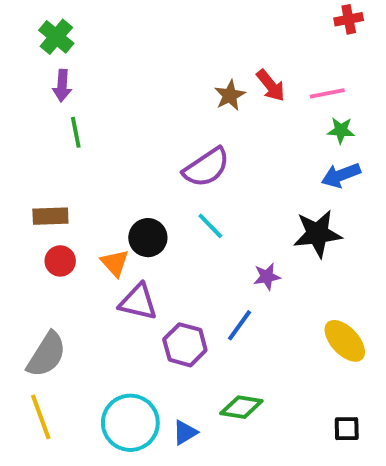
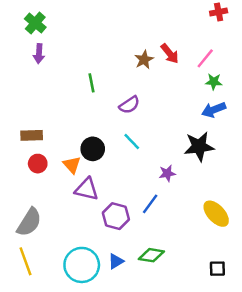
pink line: (327, 93) -> (205, 58), turned -40
green line: (76, 132) -> (91, 83), moved
purple semicircle: (206, 167) -> (129, 105), size x0.7
blue triangle: (185, 433) -> (116, 261), moved

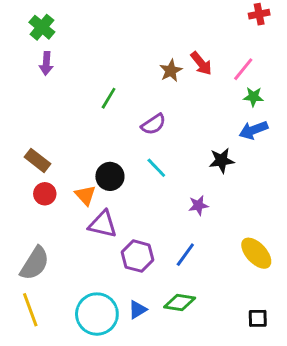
green line: (91, 83) -> (109, 98), turned 42
brown rectangle: (32, 135) -> (38, 160), turned 40
black star: (199, 146) -> (222, 160), moved, size x0.7
blue line: (150, 204) -> (185, 255), moved

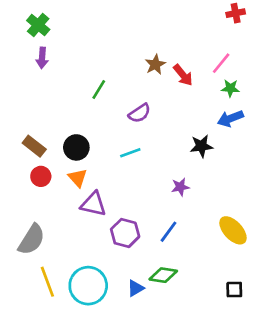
red arrow: (201, 63) -> (183, 75), moved
cyan line: (156, 168) -> (130, 153), moved, turned -66
black circle: (110, 176) -> (76, 147), moved
yellow line: (30, 310) -> (47, 282), moved
blue triangle: (138, 310) -> (136, 288), moved

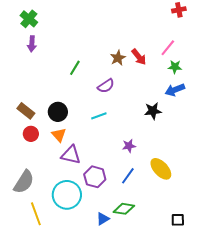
brown star: (155, 65) -> (118, 58), moved
purple star: (180, 187) -> (129, 146), moved
yellow ellipse: (233, 230) -> (161, 169), moved
cyan circle: (88, 286) -> (67, 195), moved

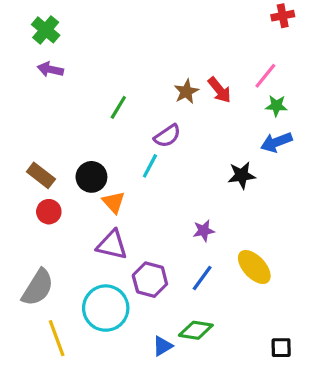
purple arrow: (32, 44) -> (50, 69), turned 98
cyan line: (99, 116) -> (150, 166), moved, turned -42
orange triangle: (59, 135) -> (114, 202), moved

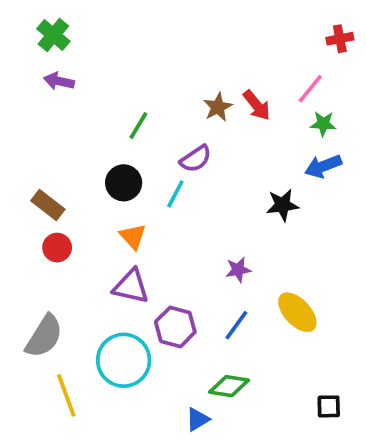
red cross: (283, 16) -> (340, 39), moved
black circle: (91, 177) -> (124, 183), moved
blue triangle: (163, 346) -> (198, 419), moved

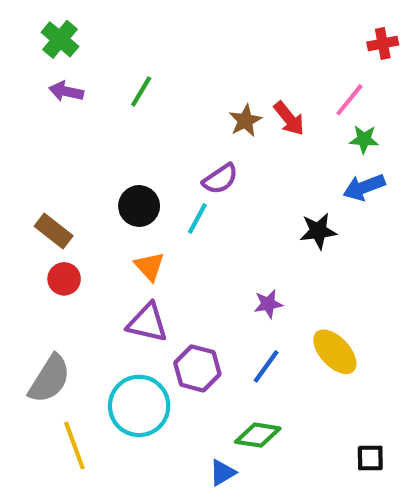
green line: (138, 126) -> (141, 91), moved

